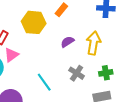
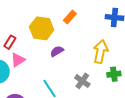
purple semicircle: (67, 42) -> (57, 51), moved
green cross: (106, 73) -> (114, 74), moved

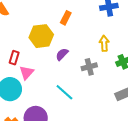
yellow arrow: (100, 52) -> (104, 43), size x0.7
gray cross: (82, 81) -> (89, 67), moved, turned -35

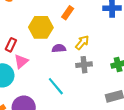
yellow arrow: (104, 43) -> (82, 43), moved, turned 35
purple semicircle: (62, 54) -> (59, 48), turned 32

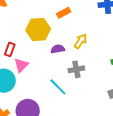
orange rectangle: (68, 13) -> (64, 13), turned 32
gray cross: (84, 65) -> (76, 69), moved

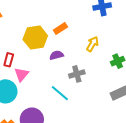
orange rectangle: (64, 13) -> (60, 29), moved
yellow arrow: (80, 41) -> (92, 44), moved

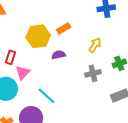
gray cross: (77, 74) -> (93, 73), moved
cyan line: (60, 93) -> (46, 96), moved

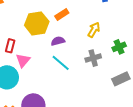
cyan line: (46, 96) -> (61, 63), moved

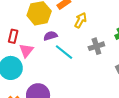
yellow arrow: (94, 30) -> (81, 20), moved
purple semicircle: (58, 41) -> (50, 36), moved

